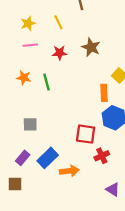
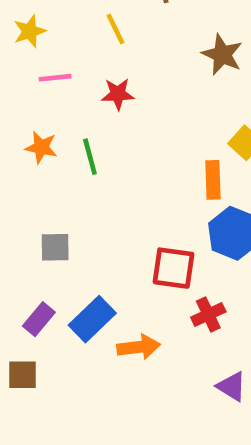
yellow star: (28, 23) -> (30, 31), moved
brown star: (91, 47) -> (222, 55), moved

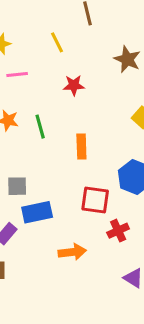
red star: (118, 94) -> (74, 85), moved
orange rectangle: (213, 180) -> (81, 146), moved
blue rectangle: (92, 319) -> (37, 212), moved, turned 32

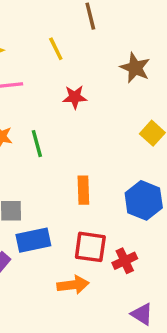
orange rectangle: (81, 146) -> (83, 190), moved
red square: (95, 200) -> (90, 247), moved

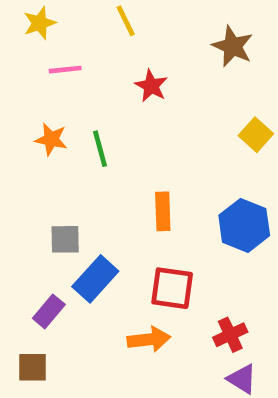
red star: (75, 97) -> (151, 86), turned 30
blue rectangle: (33, 240) -> (95, 279), turned -36
red cross: (125, 261) -> (230, 335), moved

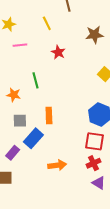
brown star: (233, 46) -> (95, 35), turned -30
orange star: (51, 139) -> (14, 95), moved
orange rectangle: (163, 211) -> (49, 116), moved
red square: (172, 288) -> (95, 141), moved

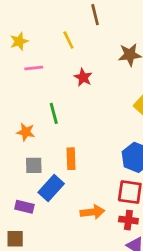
purple rectangle: (13, 153) -> (24, 207), turned 64
red cross: (93, 163) -> (128, 220), turned 32
orange arrow: (57, 165) -> (92, 212), moved

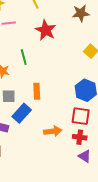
red star: (83, 77) -> (46, 30), size x1.5

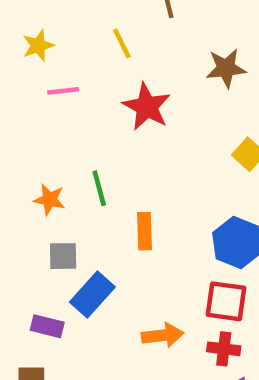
green line: (24, 57) -> (99, 188), moved
orange rectangle: (37, 91) -> (145, 231), moved

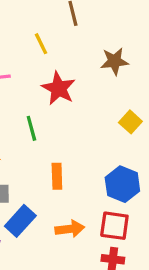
green line: (99, 188) -> (31, 128), moved
orange arrow: (163, 335) -> (70, 229), moved

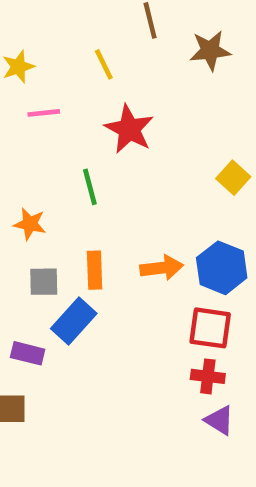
brown star: (114, 61) -> (210, 51), moved
orange rectangle: (57, 176) -> (95, 270), moved
orange arrow: (70, 229) -> (162, 268), moved

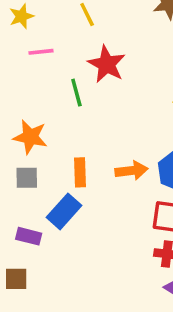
green line: (90, 187) -> (76, 93), moved
orange star: (30, 224) -> (30, 137), size x1.4
gray square: (44, 282) -> (27, 178), moved

